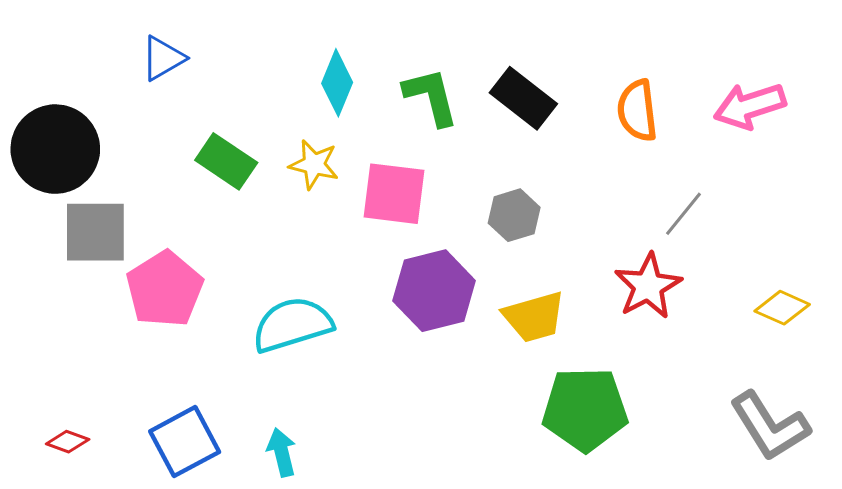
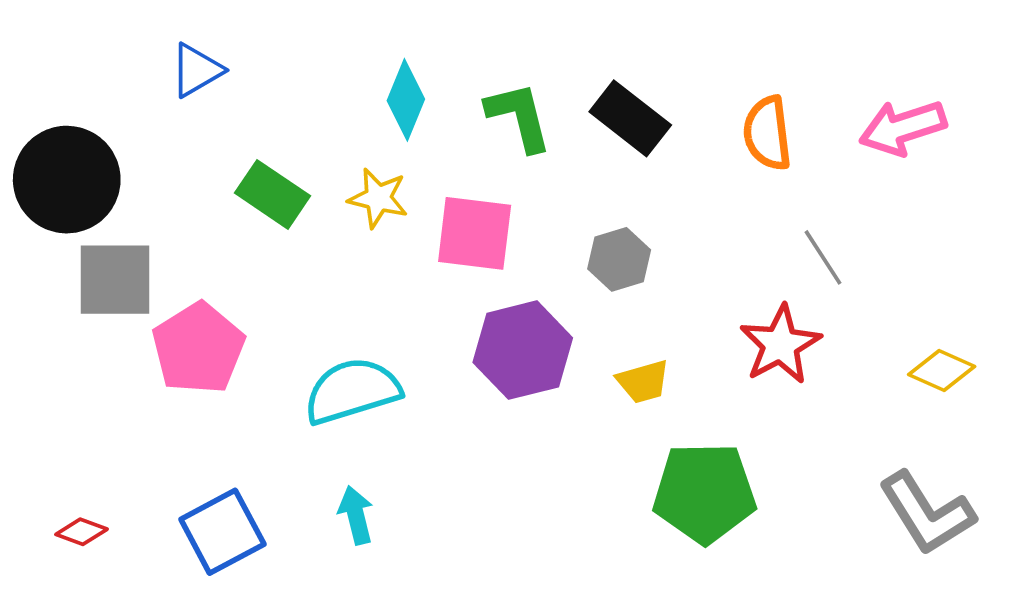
gray line: (683, 214) -> (823, 257), turned -72
yellow trapezoid: (534, 317) -> (643, 382), size x0.7
cyan arrow: (282, 452) -> (356, 515), moved

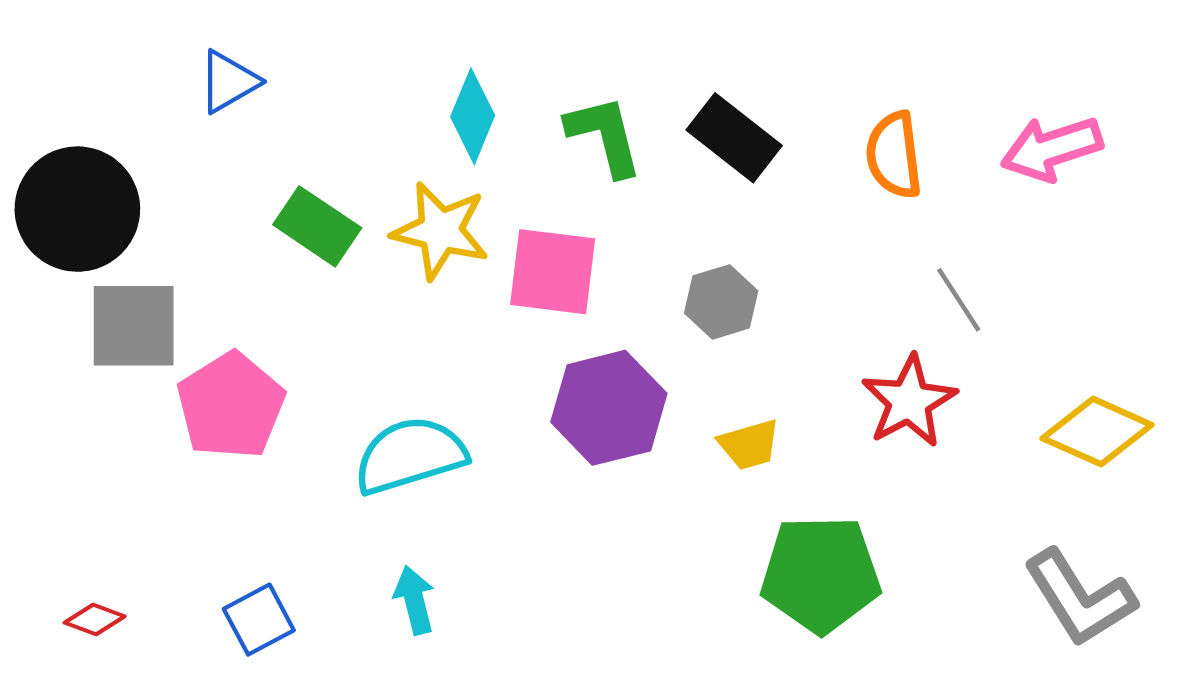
yellow star: (378, 198) -> (440, 231), size x1.4
yellow diamond: (942, 370) -> (1097, 432), size x1.4
blue square: (222, 532) -> (259, 620), size x0.7

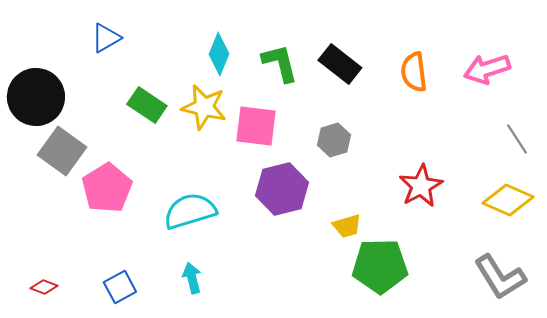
gray line: (959, 300) -> (517, 139), moved
gray square: (134, 326) -> (62, 151), turned 36
yellow trapezoid: (749, 445) -> (347, 226), moved

